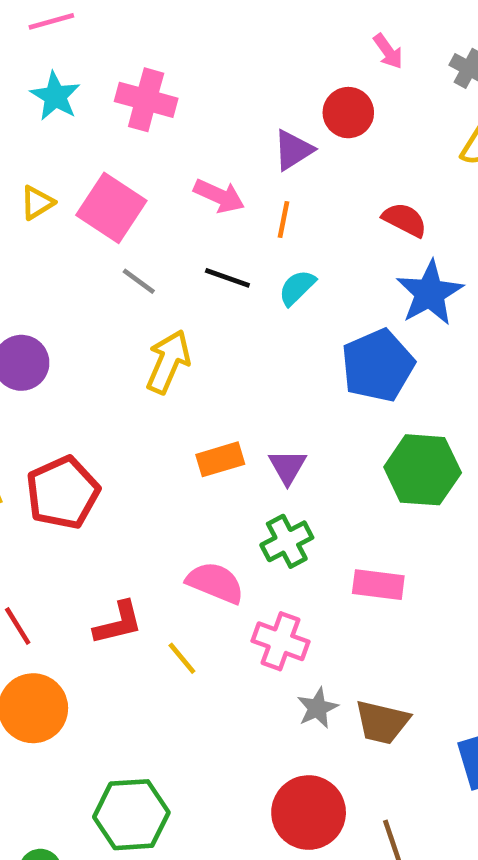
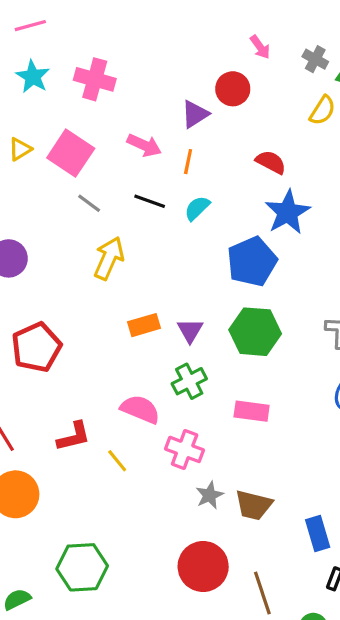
green hexagon: (423, 470) -> (255, 332), moved

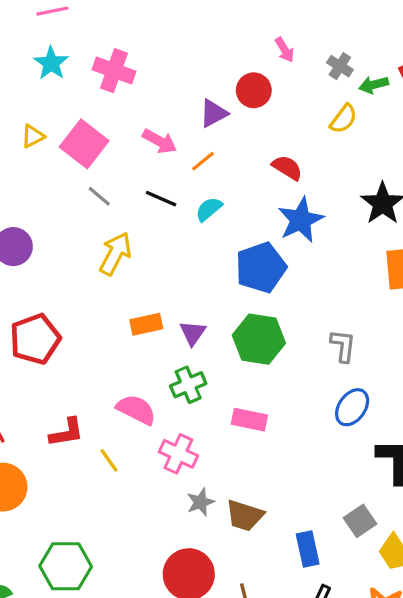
orange line: (188, 162) -> (203, 161), turned 35

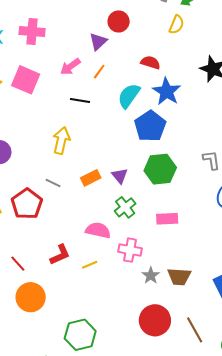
pink arrow: (160, 141) -> (70, 67), turned 130
gray line: (99, 196) -> (53, 183), moved
cyan semicircle: (209, 209) -> (129, 96), moved, size x1.5
yellow line: (109, 460) -> (90, 265), turned -63

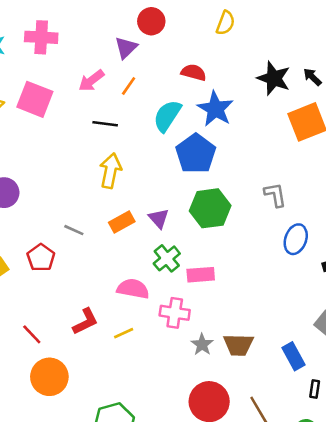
yellow arrow: (61, 140) -> (110, 171), moved
red pentagon: (27, 204) -> (41, 258), size x0.7
pink rectangle: (167, 219) -> (201, 275), moved

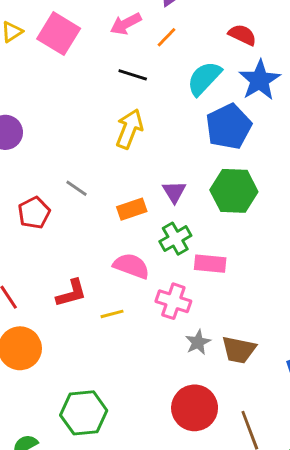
orange rectangle: (122, 222) -> (132, 209), moved

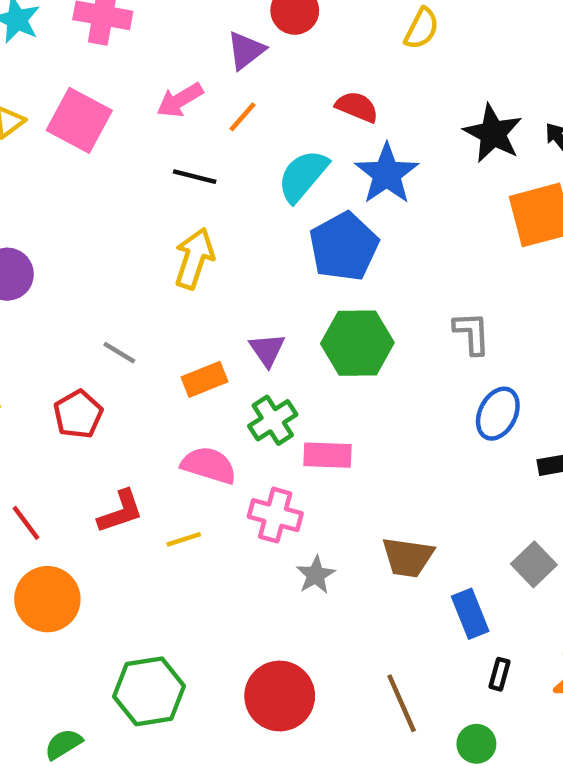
red pentagon: (34, 213) -> (78, 414), moved
brown trapezoid: (239, 350) -> (408, 557), moved
red circle: (195, 408) -> (280, 696), moved

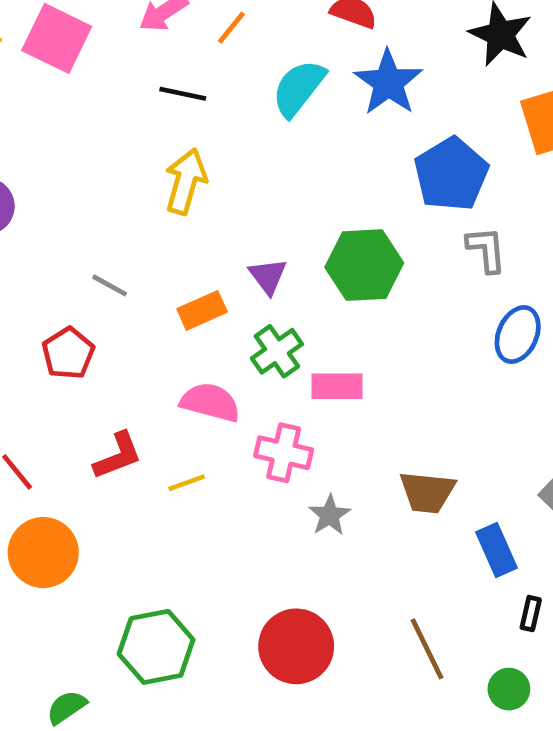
blue pentagon: (344, 247) -> (451, 174), moved

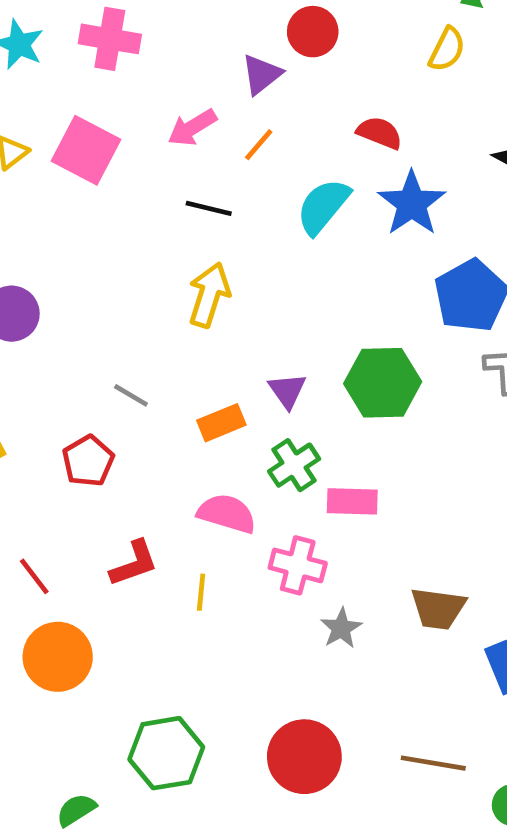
yellow line: (187, 483) -> (201, 592), turned -66
brown line: (427, 649) -> (433, 763), turned -56

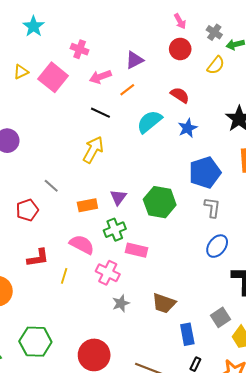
red circle: (313, 32) -> (180, 49), moved
pink cross: (110, 39) -> (80, 49), moved, size x0.7
blue star: (412, 203) -> (188, 128), size x0.7

